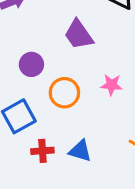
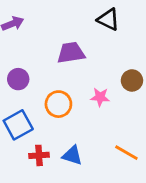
purple trapezoid: (79, 35) -> (71, 53), turned 116
purple circle: (31, 64) -> (18, 79), moved

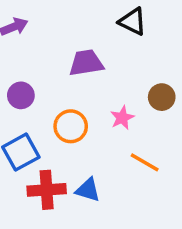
pink star: (100, 97) -> (122, 118), turned -30
orange line: (126, 153) -> (145, 162), moved
red cross: (39, 155) -> (47, 190), size x1.5

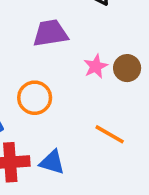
pink star: (122, 118) -> (96, 66), moved

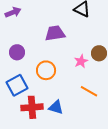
pink star: (96, 66) -> (81, 61), moved

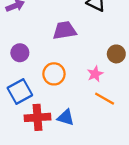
pink star: (81, 61) -> (95, 74), moved

